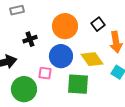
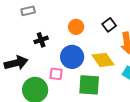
orange circle: (65, 26) -> (76, 27), size x0.6

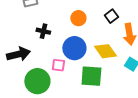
black cross: (41, 40) -> (43, 31), turned 32

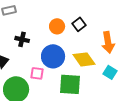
black square: (111, 16) -> (79, 24), moved

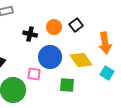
black cross: (22, 39) -> (30, 34), moved
green square: (70, 84) -> (67, 85), size x0.7

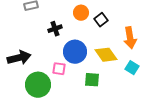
orange circle: (54, 27) -> (81, 13), moved
black cross: (30, 34) -> (55, 29), turned -32

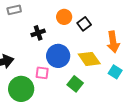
green square: (92, 80) -> (75, 84), turned 35

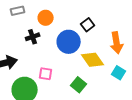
orange circle: (64, 17) -> (46, 18), moved
black cross: (38, 33) -> (33, 37), moved
blue circle: (58, 56) -> (69, 42), moved

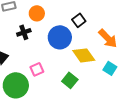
orange arrow: (117, 43) -> (108, 38), turned -35
pink square: (46, 74) -> (37, 69), turned -32

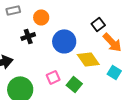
black square: (79, 20) -> (98, 24), moved
pink square: (37, 69) -> (53, 77), moved

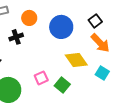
black square: (98, 24) -> (95, 21), moved
blue circle: (64, 41) -> (61, 27), moved

